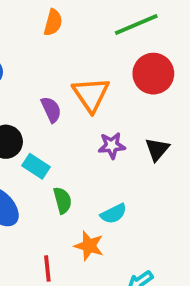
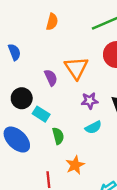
cyan semicircle: (114, 214) -> (93, 127), moved
orange star: (89, 246) -> (75, 165), turned 30

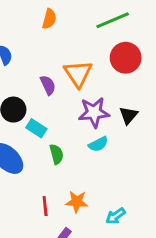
purple star: (90, 101) -> (94, 112), size x1.5
orange star: (75, 165) -> (77, 202), moved, turned 30

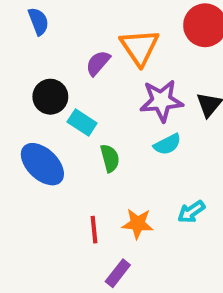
purple semicircle: (48, 85) -> (98, 63), turned -114
cyan arrow: (116, 216) -> (191, 212), moved

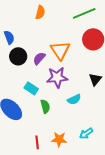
black circle: (50, 97) -> (18, 56), moved
purple star: (161, 101) -> (57, 77), moved

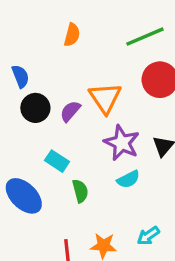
purple star: (57, 77) -> (122, 143), moved, turned 30

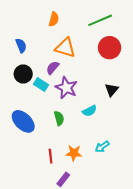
orange triangle: (105, 98) -> (65, 48), moved, turned -40
black circle: (35, 108) -> (23, 74), moved
purple star: (122, 143) -> (66, 88), moved
cyan rectangle: (57, 161) -> (41, 85), moved

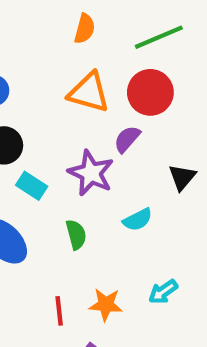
orange semicircle: (54, 19) -> (85, 29), moved
red circle: (110, 48) -> (150, 92), moved
purple semicircle: (53, 68) -> (127, 139), moved
cyan rectangle: (41, 85) -> (32, 186), moved

